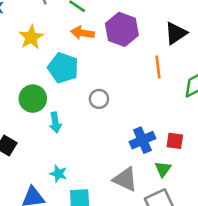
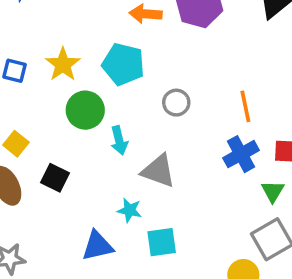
yellow star: (31, 37) -> (63, 64), moved
orange line: (158, 67) -> (245, 106), moved
gray triangle: (125, 179) -> (158, 171), moved

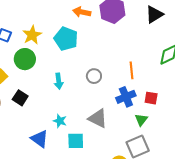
gray circle: (176, 103) -> (94, 76), moved
green circle: (85, 110) -> (25, 59), moved
gray triangle: (158, 171) -> (98, 118), moved
blue triangle: (97, 246) -> (40, 139), turned 42

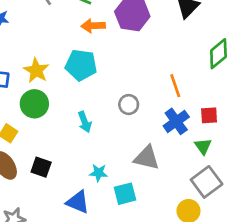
black square: (20, 98) -> (41, 167), moved

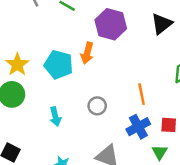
orange arrow: (93, 26) -> (87, 53), moved, turned -80

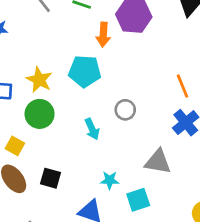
orange arrow: (87, 53) -> (103, 35), moved
gray circle: (97, 106) -> (125, 110), moved

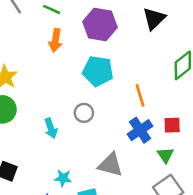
orange arrow: (103, 35) -> (55, 40), moved
cyan pentagon: (85, 71) -> (98, 71), moved

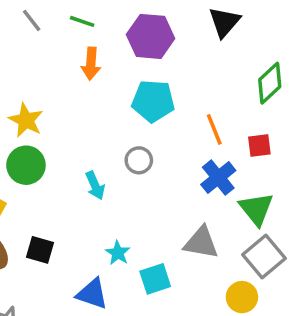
red square: (172, 125) -> (259, 146), moved
green triangle: (165, 155) -> (256, 209), size x1.5
gray triangle: (110, 165) -> (201, 243), moved
cyan star: (63, 178) -> (118, 253), turned 30

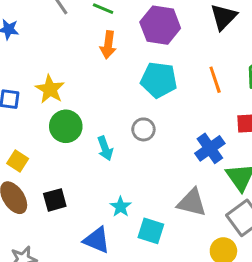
orange line: (214, 129) -> (215, 80), moved
green circle: (26, 165) -> (66, 126), moved
black square: (40, 250) -> (55, 200), turned -35
cyan square: (155, 279) -> (151, 231), turned 32

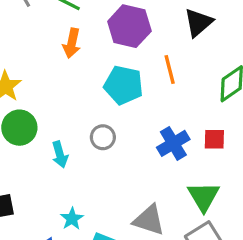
orange line: (215, 80) -> (170, 70), moved
blue cross: (210, 148) -> (173, 143), moved

